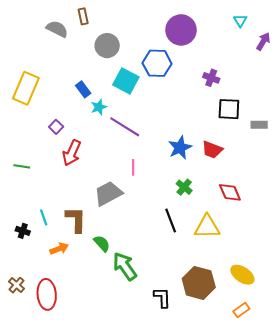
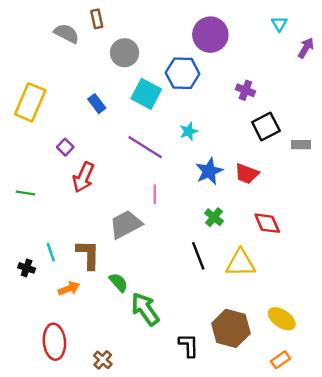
cyan star: (99, 107) -> (189, 131), moved
black square: (229, 109) -> (266, 126), turned -30
brown cross: (17, 285) -> (103, 360), moved

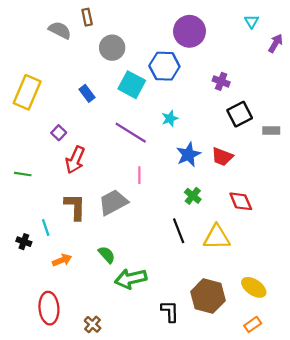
brown L-shape: (88, 255) -> (75, 207), moved
green arrow: (145, 309) -> (131, 279), turned -68

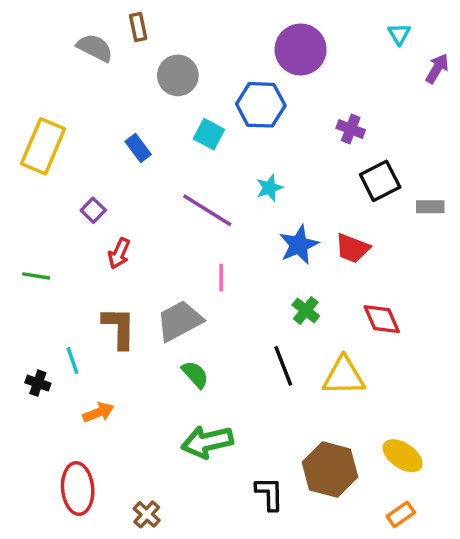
cyan square: (132, 85) -> (209, 134), size x0.7
red arrow: (75, 160) -> (119, 253), size x0.7
green semicircle: (107, 255) -> (195, 374), moved

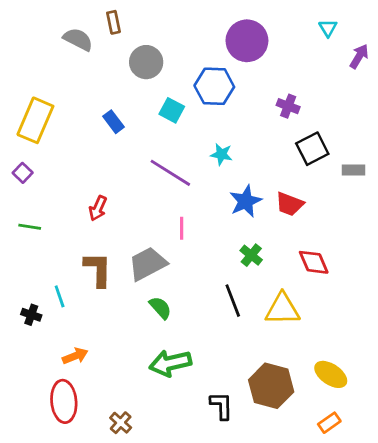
cyan star: (269, 188) -> (221, 154), turned 30
purple square: (93, 210) -> (23, 173), moved
orange arrow: (98, 412) -> (75, 356), moved

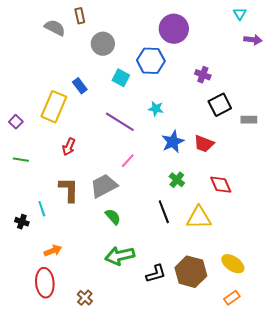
cyan triangle: (328, 28) -> (240, 14), moved
purple arrow: (359, 56) -> (253, 40), turned 66
yellow rectangle: (35, 120) -> (54, 107), moved
pink line: (182, 228) -> (128, 161), turned 42
black L-shape: (221, 406) -> (156, 274), moved, turned 75

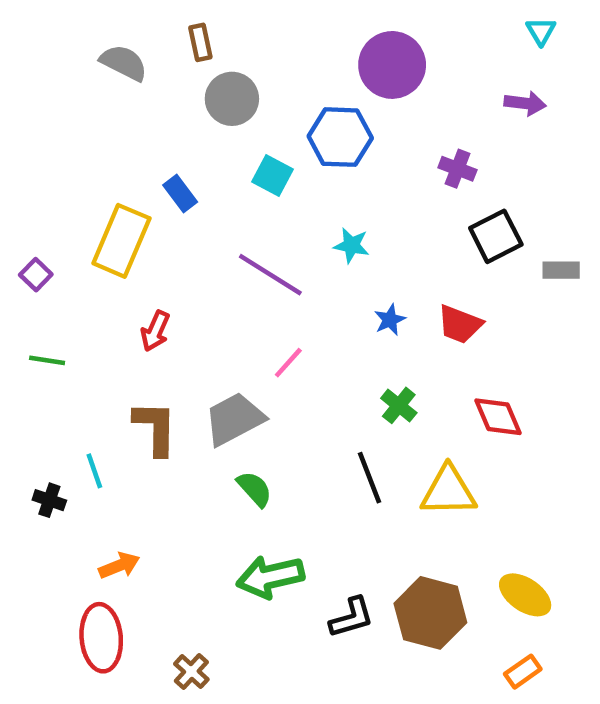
brown rectangle: (80, 16) -> (200, 42), moved
purple arrow: (253, 40) -> (525, 103), moved
blue star: (173, 142) -> (390, 320), size x0.6

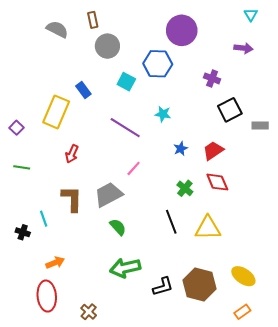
red trapezoid: (460, 324) -> (213, 151), turned 125
red diamond: (498, 417) -> (217, 182), moved

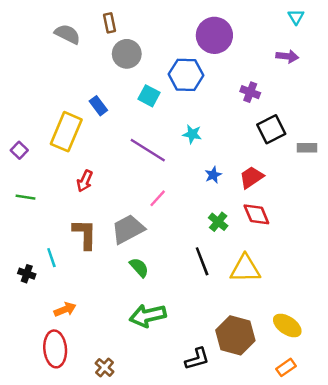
black L-shape: (163, 287) -> (197, 359), moved

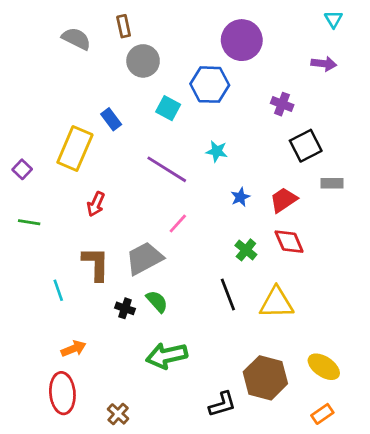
gray rectangle: (307, 148) -> (332, 183), moved
black cross: (27, 274) -> (125, 308), moved

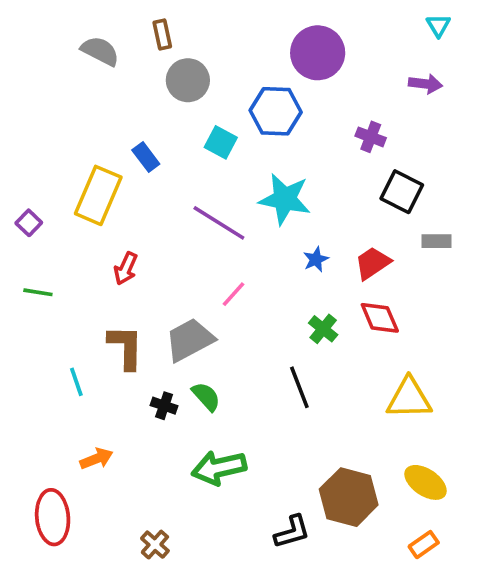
black square: (306, 146) -> (402, 192), turned -36
cyan star: (217, 151) -> (285, 199), size x1.8
yellow triangle: (277, 303) -> (409, 398), moved
red ellipse: (62, 393) -> (53, 517), moved

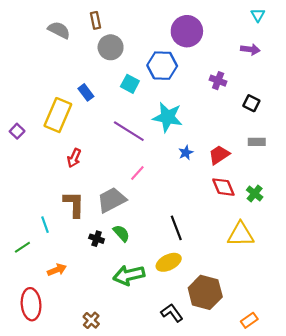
black square: (402, 192) -> (251, 103), moved, size x0.7
green line: (38, 292) -> (22, 247), moved, turned -42
green cross: (323, 329) -> (255, 193), moved
yellow ellipse: (426, 482) -> (169, 262), moved, turned -60
black L-shape: (292, 532) -> (172, 313), turned -110

